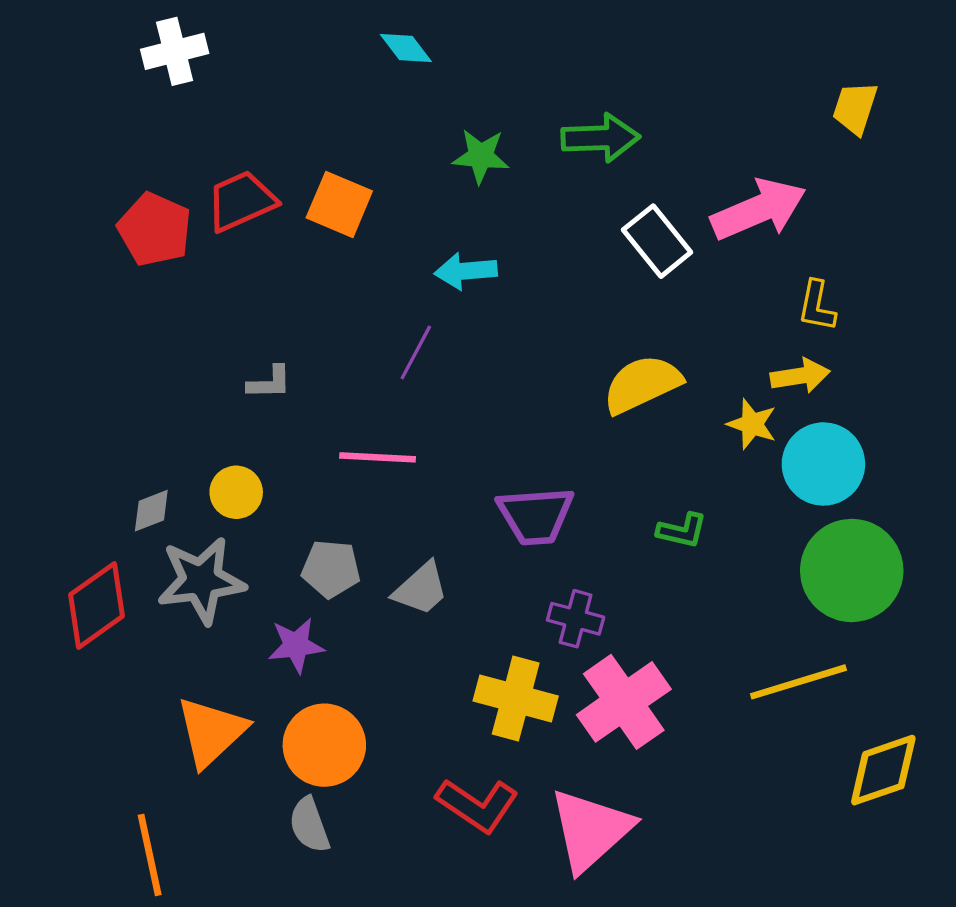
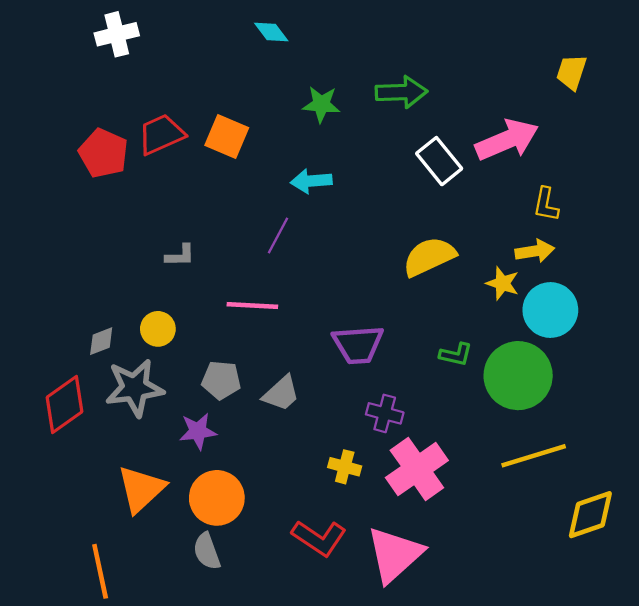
green circle: (852, 570) -> (518, 376), moved
yellow cross: (516, 699) -> (345, 467), size x0.6

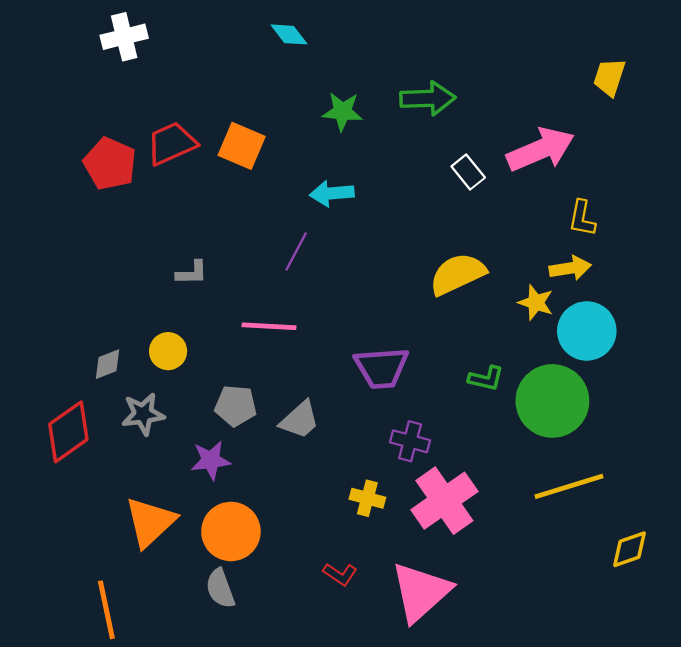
white rectangle: (439, 161) -> (468, 172), size x0.7
gray star: (135, 388) -> (143, 414), size x0.7
yellow diamond: (590, 515) -> (630, 549), size x0.7
red L-shape: (319, 538) -> (340, 574), size x0.6

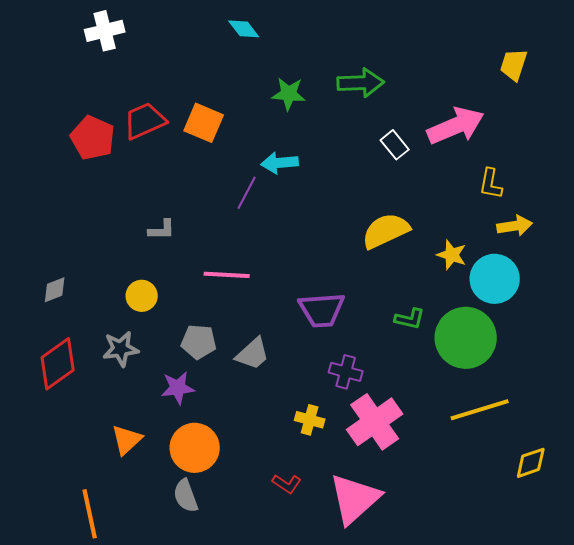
purple line: (296, 251) -> (247, 193), moved
yellow arrow: (570, 268) -> (515, 226), moved
gray diamond: (108, 364) -> (55, 290), moved
orange triangle: (150, 522) -> (127, 440), size x0.7

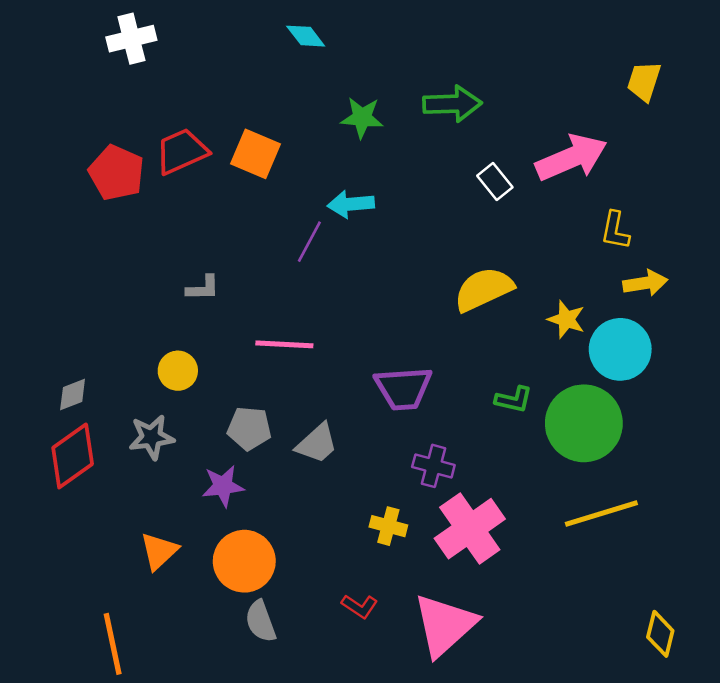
gray diamond: (55, 290) -> (73, 395), moved
yellow diamond: (531, 463) -> (660, 634), moved, turned -57
gray semicircle: (186, 496) -> (261, 621), moved

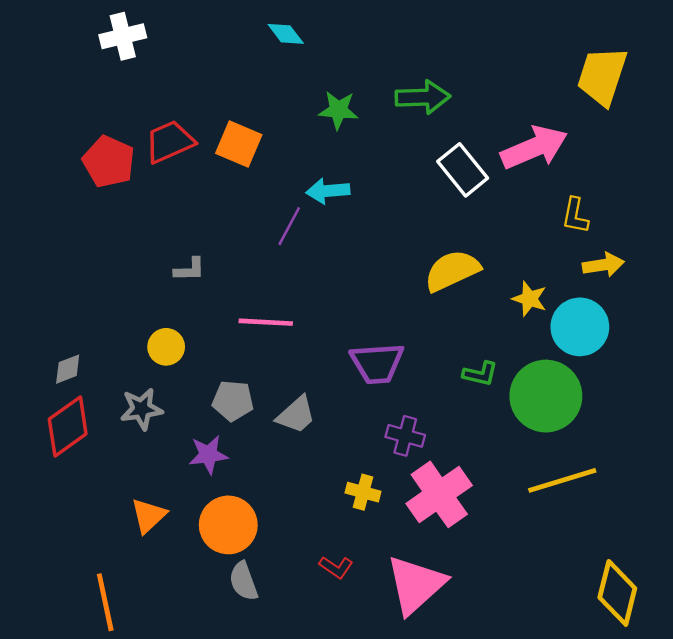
yellow trapezoid: (644, 81) -> (602, 76), size x1.6
white rectangle: (495, 181) -> (463, 170), size x1.5
yellow diamond: (660, 634) -> (617, 593), size x1.5

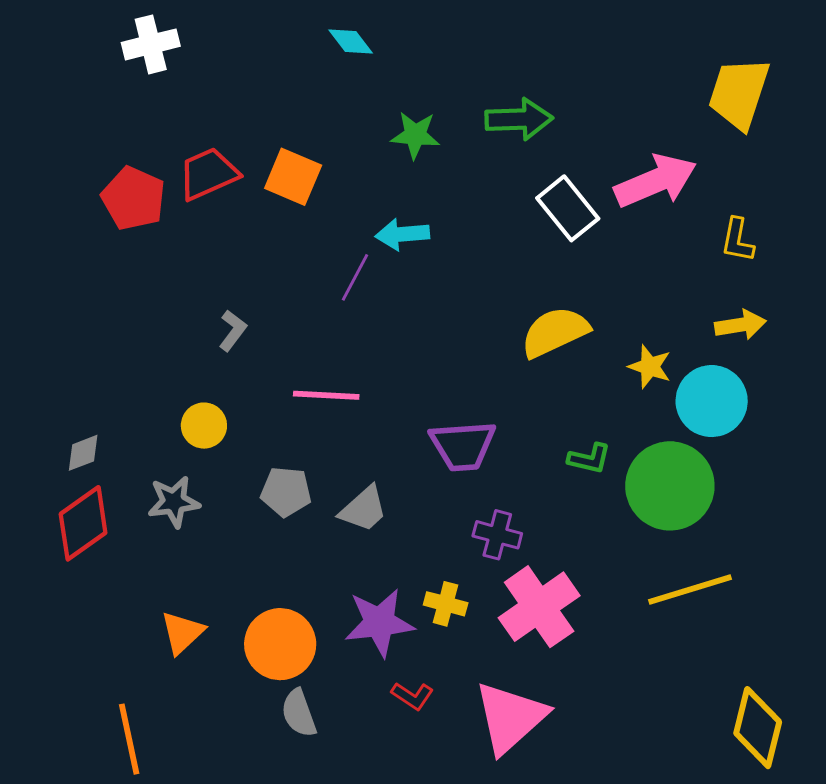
yellow L-shape: (575, 216) -> (738, 240), moved
gray L-shape: (190, 269) -> (233, 331), turned -52
purple star: (208, 455) -> (379, 623), moved, size x1.4

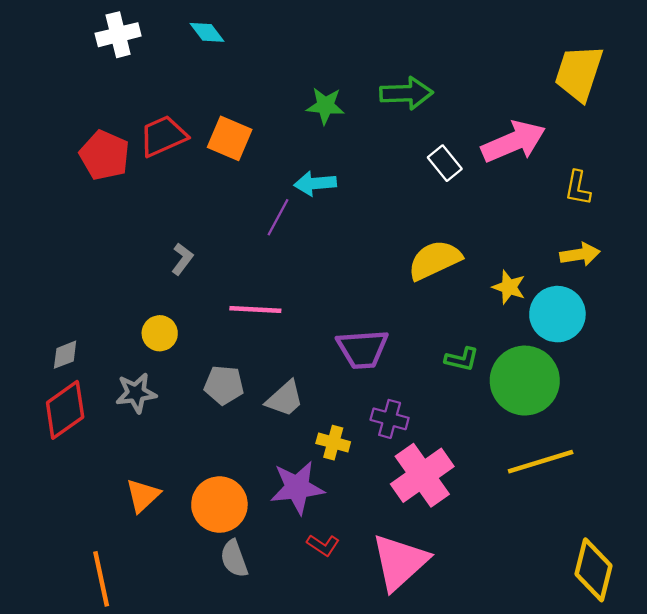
cyan diamond: (351, 42) -> (207, 32), moved
white rectangle: (568, 208) -> (445, 163), size x0.7
yellow cross: (446, 604) -> (333, 443), moved

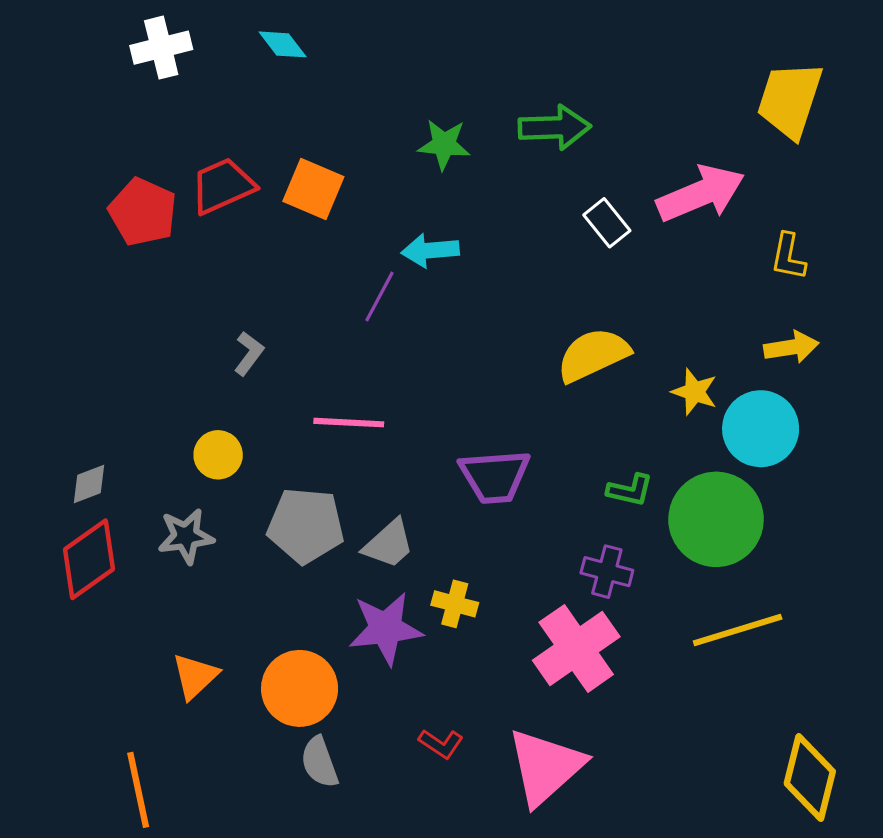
gray pentagon: (224, 385) -> (306, 526), size x1.4
purple cross: (390, 419) -> (607, 572), moved
purple star: (297, 488) -> (386, 628), moved

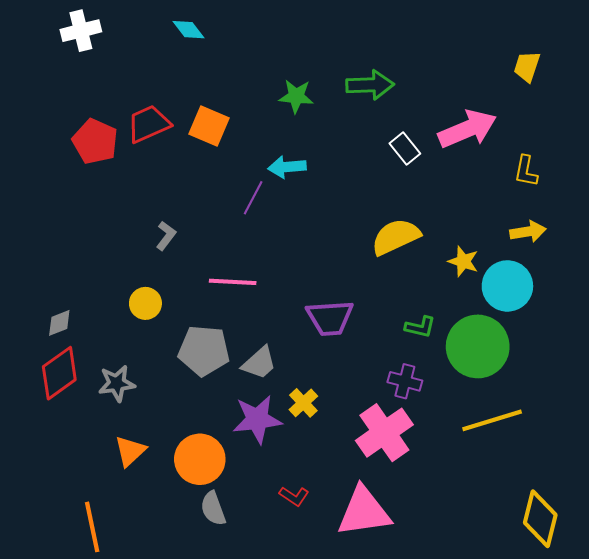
white cross: (161, 48) -> (81, 31), moved
yellow trapezoid: (790, 100) -> (527, 67), size x0.6
gray star: (186, 536) -> (117, 383), moved
yellow cross: (455, 604) -> (303, 403), turned 32
pink triangle: (545, 767) -> (364, 512), turned 34

